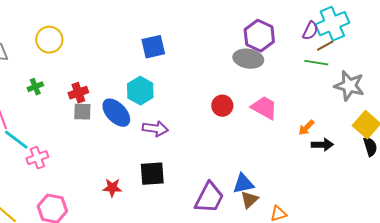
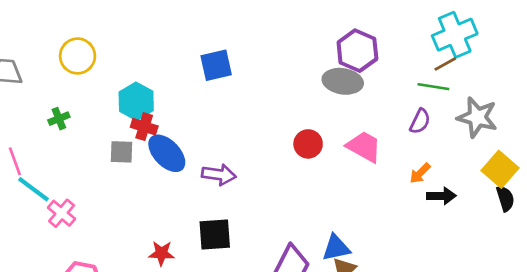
purple semicircle: (310, 31) -> (420, 121), moved
cyan hexagon: (140, 91) -> (136, 101), moved
red cross: (78, 93) -> (144, 127), moved, turned 36
pink cross: (37, 158) -> (62, 213), turned -30

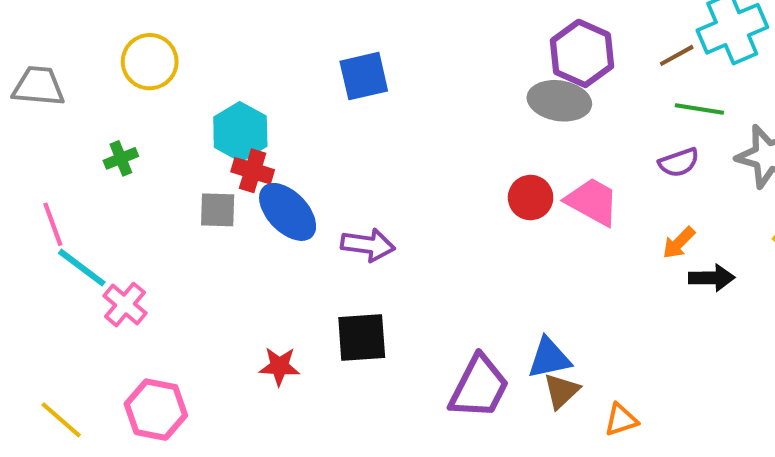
brown line: (445, 64) -> (677, 55), moved
purple semicircle: (420, 121) -> (679, 163), turned 45
red circle: (308, 144) -> (531, 198), moved

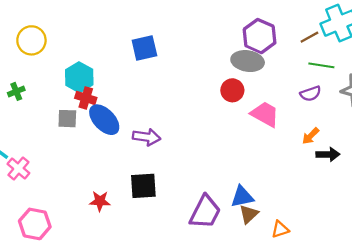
red circle: (531, 198) -> (232, 90), moved

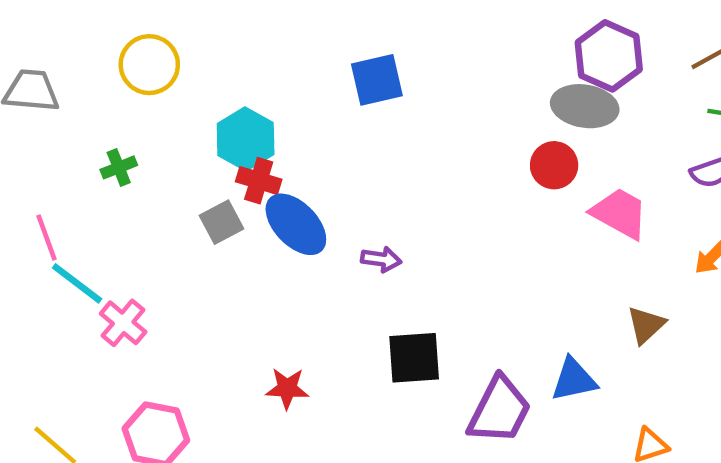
gray square: (67, 119) -> (222, 222), turned -30
purple arrow: (147, 137) -> (381, 259), size x0.7
black square: (143, 186) -> (414, 358), moved
brown triangle: (249, 214) -> (646, 325), moved

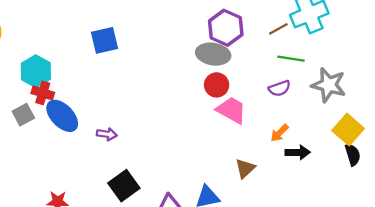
red circle: (554, 165) -> (217, 85), moved
black square: (414, 358) -> (124, 186), turned -32

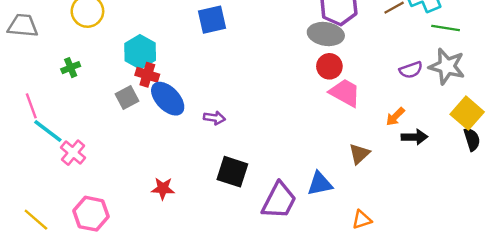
green line: (291, 59) -> (446, 28), moved
purple semicircle: (279, 88) -> (411, 70), moved
black square: (124, 186) -> (232, 172), turned -36

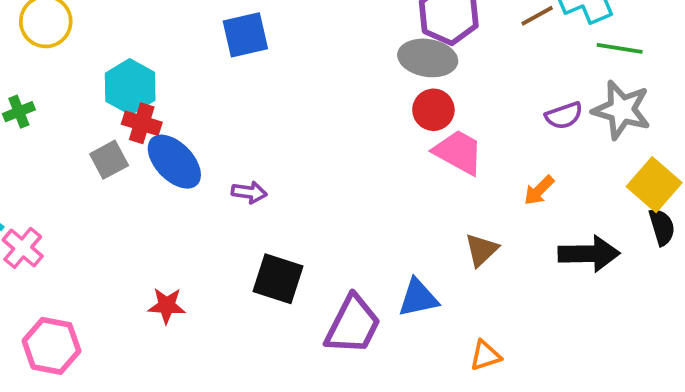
black arrow: (414, 137) -> (589, 254), moved, size x1.4

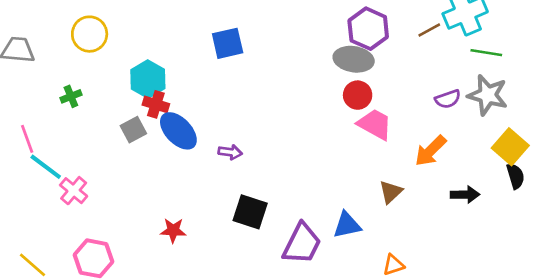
orange arrow: (539, 190) -> (431, 151), size x1.5
black arrow: (589, 254) -> (465, 195), size x0.7

